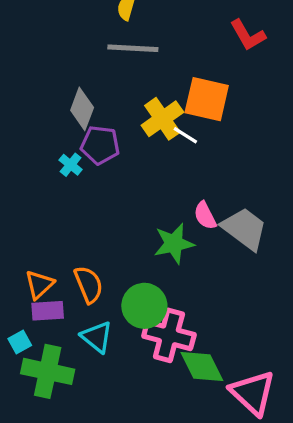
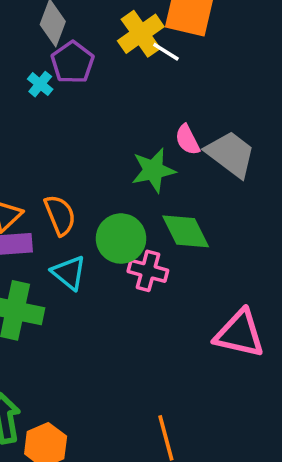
purple pentagon: (100, 145) -> (73, 62), turned 30
pink cross: (169, 335) -> (148, 271), size x0.7
green diamond: (202, 367) -> (186, 231), moved
pink triangle: (253, 393) -> (240, 334), turned -30

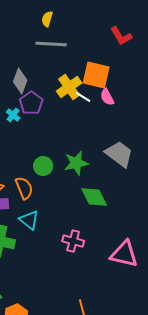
pink semicircle: (187, 140) -> (107, 97), moved
green circle: (121, 239) -> (43, 166), moved, size x0.7
pink cross: (148, 271) -> (73, 241), moved

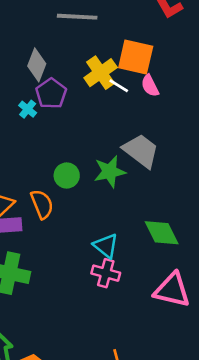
gray trapezoid: (119, 154) -> (141, 151), moved
green diamond: (94, 197) -> (162, 233), moved
cyan triangle: (29, 220) -> (106, 246), moved

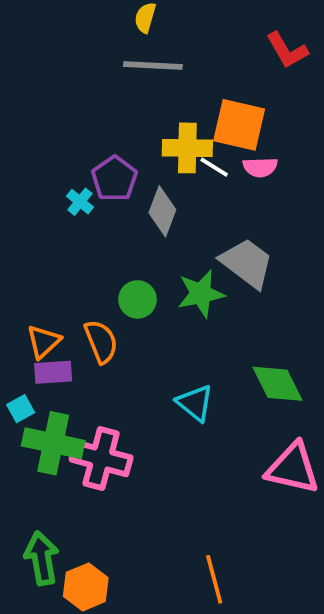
gray diamond: (37, 65) -> (162, 211), moved
yellow cross: (101, 73) -> (187, 148), turned 36
pink semicircle: (150, 86) -> (260, 167), turned -65
pink cross: (106, 273) -> (101, 459), moved, size x1.4

